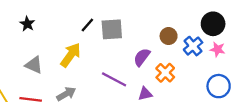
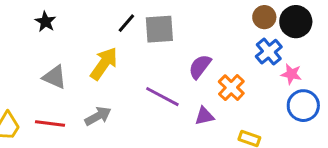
brown circle: (169, 36) -> (264, 17), moved
pink star: (217, 49) -> (291, 74), moved

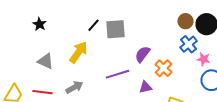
purple line: (162, 97) -> (118, 74), turned -45

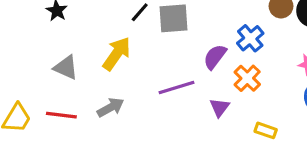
blue cross: (188, 44) -> (250, 38), moved
purple triangle: (146, 87) -> (220, 107), turned -40

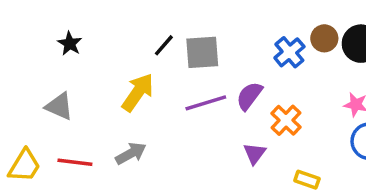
blue cross: (250, 38) -> (289, 52), moved
gray triangle: (66, 68) -> (59, 106), moved
purple line: (177, 87) -> (206, 103), moved

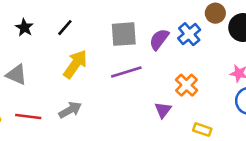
brown circle: (324, 38) -> (215, 13), moved
black line: (164, 45) -> (65, 28), moved
purple semicircle: (249, 96) -> (159, 39), moved

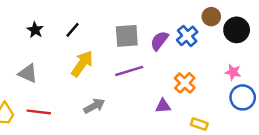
gray arrow: (70, 110) -> (94, 106), moved
purple triangle: (163, 110) -> (163, 106), turned 49

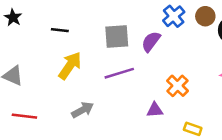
black star: (35, 30) -> (13, 17), moved
black line: (73, 30) -> (60, 30), turned 56
blue cross: (187, 36) -> (174, 16), moved

